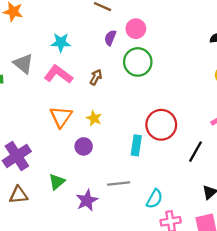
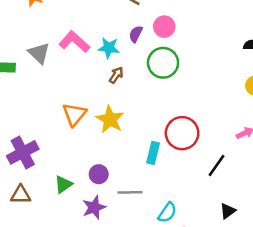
cyan star: (61, 42) -> (109, 48), moved
pink L-shape: (58, 74) -> (74, 42), moved
yellow star: (94, 118) -> (110, 119), size x1.6
purple circle: (84, 146) -> (99, 174), moved

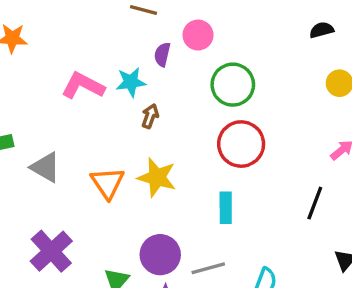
gray triangle: (39, 53) -> (45, 167), moved
green circle: (163, 63) -> (233, 85), moved
red circle: (182, 133) -> (241, 144), moved
purple circle: (99, 174) -> (160, 255), size x1.5

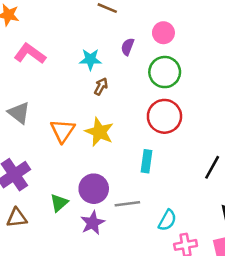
pink circle: (198, 35) -> (163, 33), moved
purple semicircle: (162, 54) -> (128, 47), moved
pink L-shape: (83, 86) -> (30, 54), moved

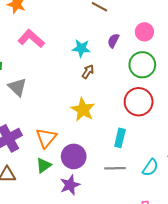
orange triangle: (63, 131) -> (46, 138), moved
gray line: (127, 204) -> (115, 168), moved
cyan semicircle: (167, 220) -> (150, 168), moved

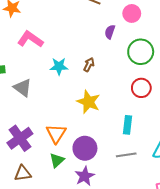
pink circle: (144, 32) -> (132, 13), moved
cyan star: (81, 48) -> (59, 66), moved
red circle: (139, 102) -> (141, 88), size x0.7

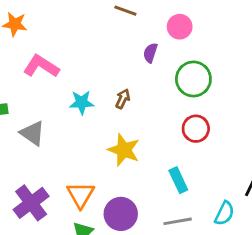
cyan rectangle: (127, 125) -> (178, 180), turned -30

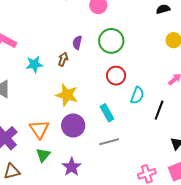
purple semicircle: (150, 53) -> (77, 43), moved
cyan semicircle: (224, 213) -> (137, 95), moved
purple circle: (121, 214) -> (73, 126), moved

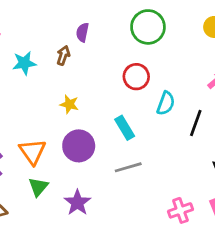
green circle: (111, 41) -> (148, 27), moved
yellow star: (67, 95) -> (69, 104), size x0.6

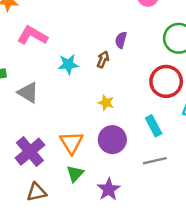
red circle: (136, 77) -> (166, 81), size x1.4

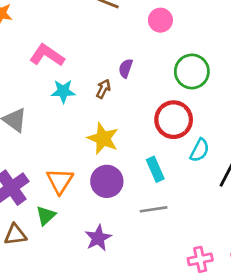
pink L-shape: (32, 36) -> (47, 55), moved
yellow star: (106, 103) -> (103, 139), size x1.6
green triangle: (75, 174) -> (46, 215), moved

